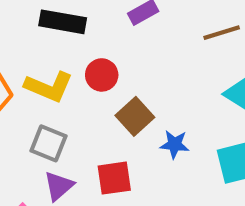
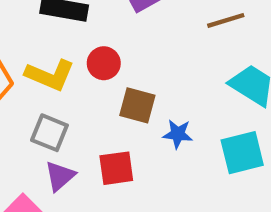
brown square: (135, 116) -> (137, 105), turned -33

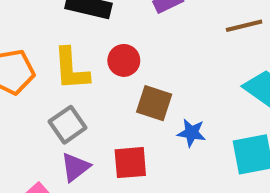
yellow L-shape: (50, 75) -> (71, 69), turned 60
gray square: (49, 133) -> (68, 125), turned 30

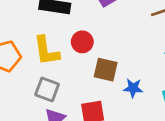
gray square: (68, 125) -> (47, 89), turned -30

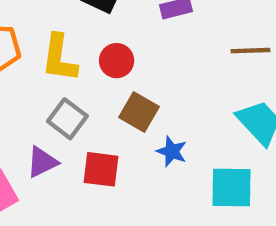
gray square: (47, 89) -> (67, 119), moved

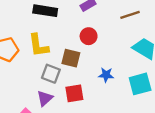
red circle: (117, 61) -> (89, 36), moved
brown square: (139, 112) -> (71, 58), moved

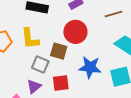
red circle: (89, 36) -> (75, 32), size x1.5
blue star: (106, 75) -> (90, 67), size x1.6

